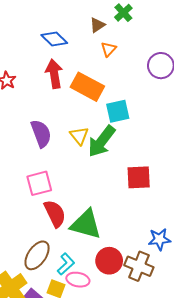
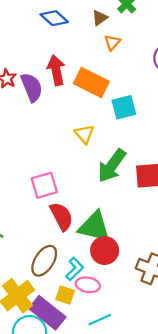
blue diamond: (54, 39) -> (54, 18), moved
purple semicircle: (41, 134) -> (32, 87), moved
green arrow: (102, 141) -> (112, 166), moved
red circle: (109, 261) -> (105, 250), moved

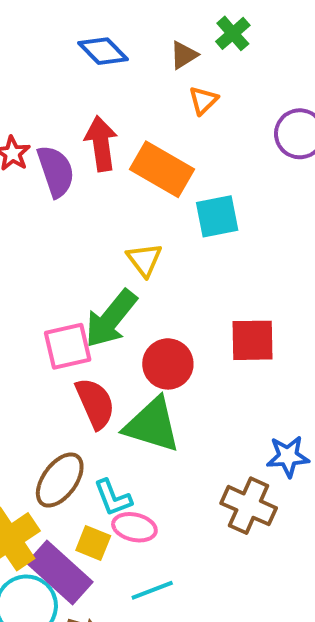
green arrow: (112, 166) -> (111, 319), moved
red circle: (105, 250) -> (168, 364), moved
cyan L-shape: (75, 269) -> (113, 498), turned 110

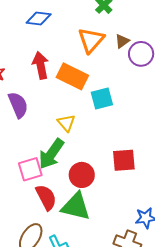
blue diamond: (103, 51) -> (39, 18), turned -35
brown triangle: (184, 55) -> (122, 41), moved
orange triangle: (203, 100) -> (91, 40), size x1.8
purple semicircle: (56, 171) -> (18, 105), moved

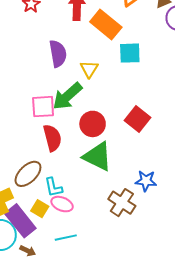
purple semicircle: (18, 105) -> (58, 54), moved
red square: (124, 160) -> (138, 119), turned 30
green triangle: (76, 206) -> (97, 157), moved

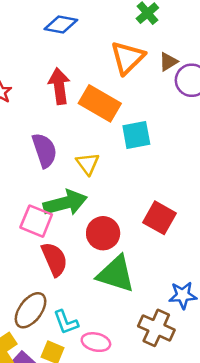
green arrow: (67, 96) -> (65, 203), turned -144
pink square: (43, 107) -> (36, 221), turned 35
pink ellipse: (62, 204) -> (96, 342), moved

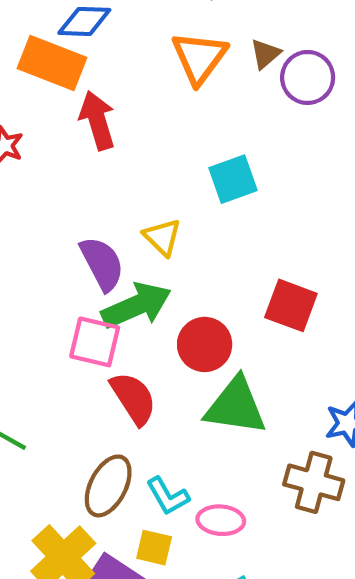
orange rectangle: (100, 103) -> (52, 63), moved
purple semicircle: (44, 150) -> (102, 264), moved

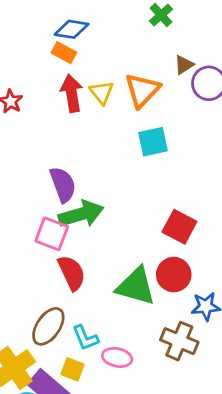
orange triangle: (199, 58) -> (142, 90), moved
orange rectangle: (52, 63) -> (64, 53), moved, size x0.6
yellow triangle: (162, 237) -> (102, 93), moved
red circle: (205, 344) -> (174, 275), moved

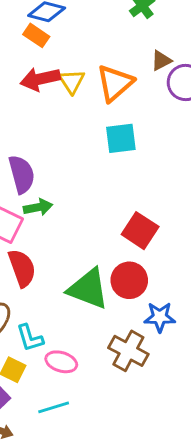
red arrow: (72, 93) -> (40, 79), turned -99
green arrow: (81, 214) -> (38, 207), size x0.6

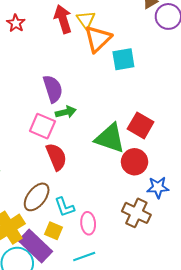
red arrow: (40, 79) -> (63, 19), turned 88
orange triangle: (115, 83) -> (98, 39), moved
green triangle: (88, 289) -> (110, 138), moved
pink ellipse: (61, 362) -> (88, 223), turned 70

